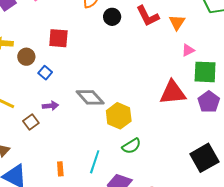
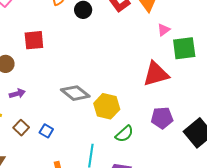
blue square: (45, 73) -> (46, 131), moved
purple pentagon: (209, 102) -> (162, 118), moved, turned -30
purple arrow: (50, 106) -> (17, 94), moved

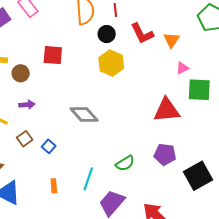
yellow hexagon: (107, 106) -> (111, 63), moved

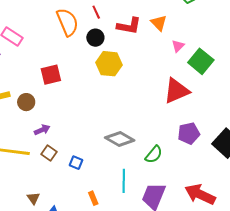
red L-shape: (142, 33) -> (129, 26), turned -35
green square: (199, 90) -> (201, 61), turned -35
gray diamond: (84, 115) -> (120, 139), moved
brown square: (25, 139) -> (49, 153), moved

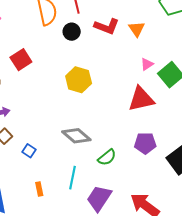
pink triangle: (178, 46) -> (147, 64), moved
yellow hexagon: (109, 64) -> (79, 80), moved
red square: (51, 75) -> (21, 60), turned -30

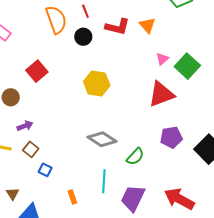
blue square: (29, 151) -> (45, 170), moved

